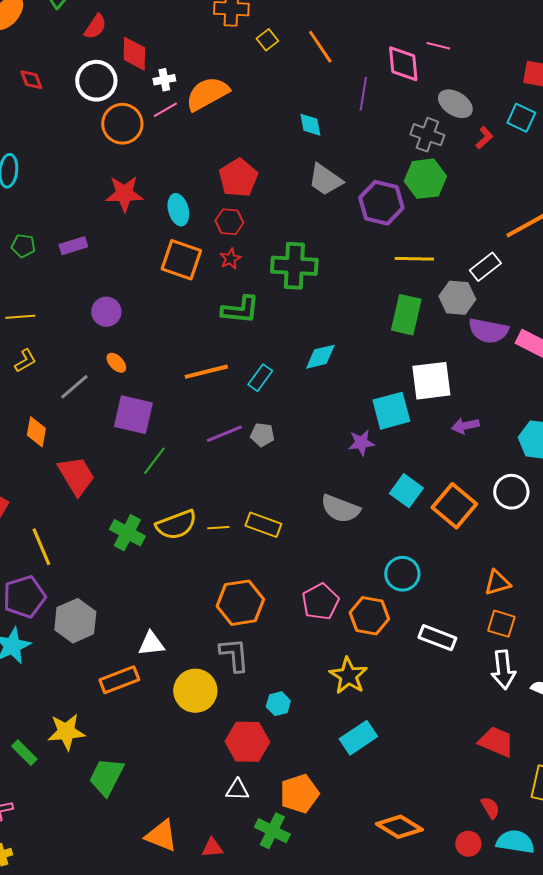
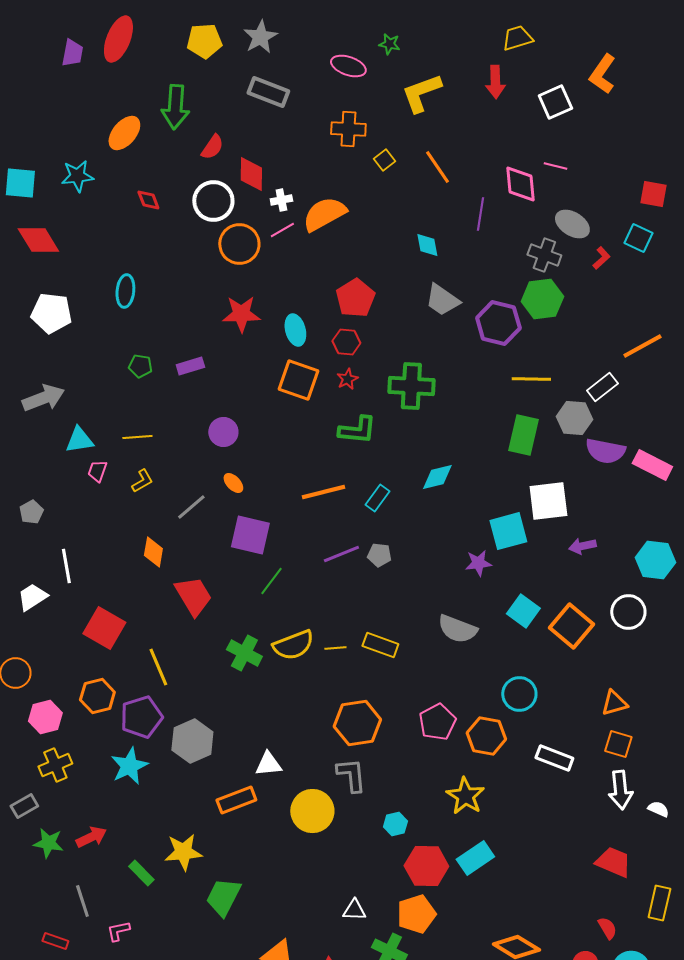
red hexagon: (247, 742) -> (426, 866), moved

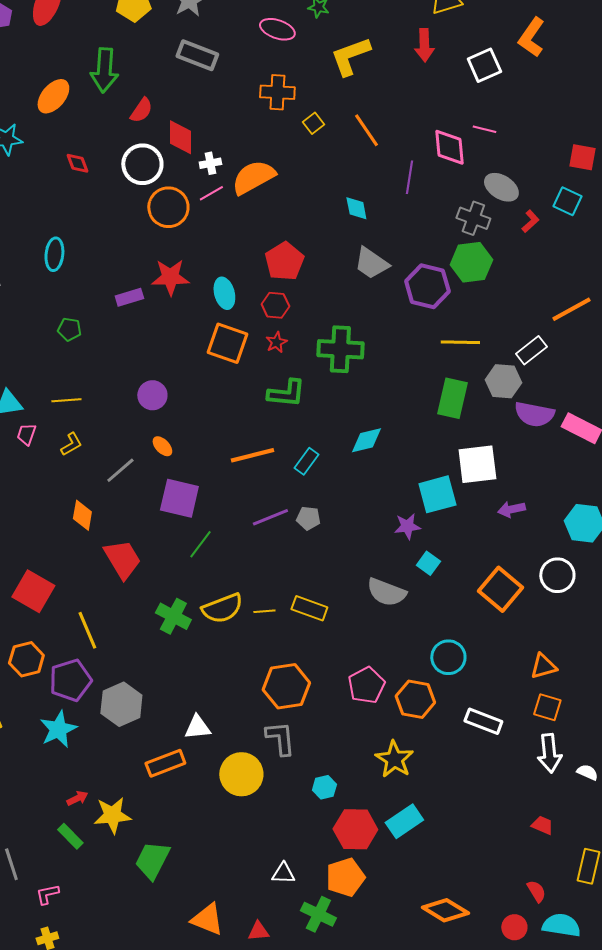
purple rectangle: (190, 366) -> (129, 297), moved
cyan square: (523, 611) -> (428, 563), moved, size x0.7
red arrow: (91, 837) -> (77, 798), moved, size x0.7
red trapezoid: (613, 862) -> (542, 825), size x0.6

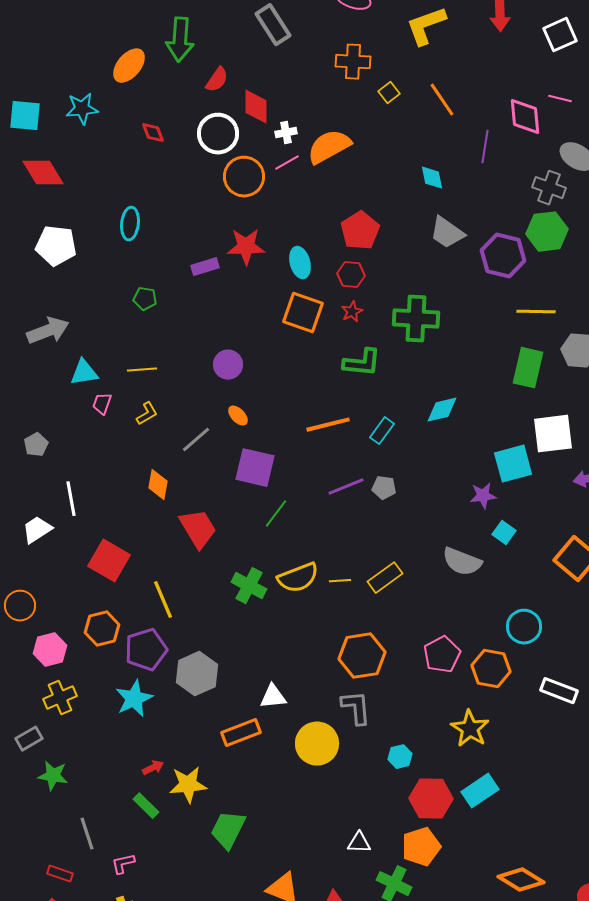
gray rectangle: (197, 55) -> (273, 25), turned 36
yellow rectangle: (309, 608) -> (385, 578), turned -56

